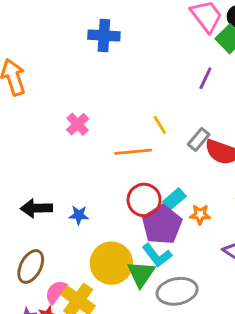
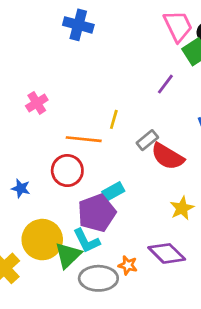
yellow line: (160, 125) -> (114, 119), turned 36
red circle: (144, 200) -> (67, 171), moved
orange star: (200, 214) -> (128, 265), moved

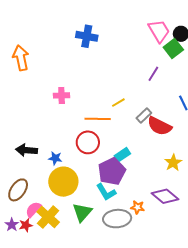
pink cross: (37, 103) -> (62, 95), turned 35
yellow line: (114, 119) -> (118, 103), turned 48
yellow circle: (42, 240) -> (63, 182), moved
green triangle: (68, 255) -> (82, 212), moved

